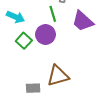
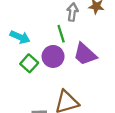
purple trapezoid: (83, 21) -> (85, 54), moved

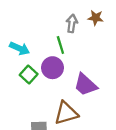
purple trapezoid: (85, 54) -> (85, 85), moved

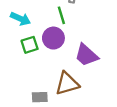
green square: (29, 75) -> (30, 45), turned 30

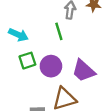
purple circle: (53, 38) -> (51, 66), moved

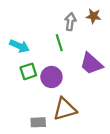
purple trapezoid: (84, 71) -> (91, 64), moved

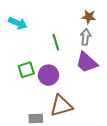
gray arrow: (70, 22) -> (86, 37), moved
cyan arrow: (19, 46) -> (18, 23), moved

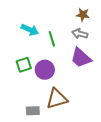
cyan arrow: (18, 23) -> (30, 30), moved
gray arrow: (86, 37) -> (80, 34), turned -84

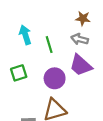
cyan arrow: (30, 30) -> (25, 35), turned -132
purple circle: (45, 70) -> (55, 78), moved

